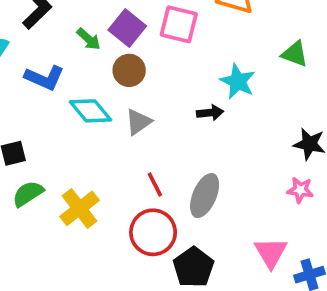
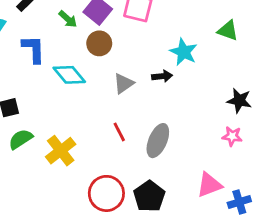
blue L-shape: (44, 78) -> (34, 49), turned -116
gray triangle: (138, 122) -> (124, 83), moved
red circle: (153, 232) -> (106, 193), moved
pink triangle: (271, 253) -> (209, 185), turned 40

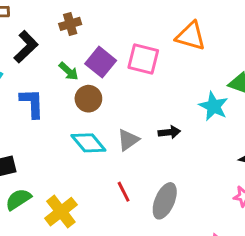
brown circle: (99, 43) -> (88, 99), moved
cyan star: (184, 52) -> (214, 106), moved
cyan diamond: (69, 75) -> (88, 143), moved

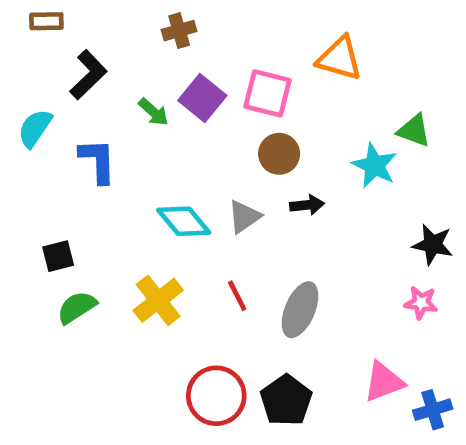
brown cross: (70, 24) -> (179, 31), moved
brown circle: (88, 99) -> (279, 154), moved
yellow cross: (61, 212) -> (158, 300), moved

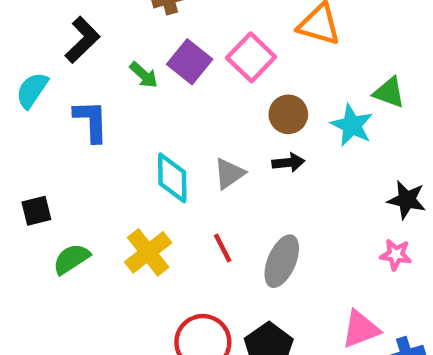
pink square: (267, 93) -> (251, 57), turned 30
brown circle: (279, 154) -> (288, 114), moved
cyan diamond: (184, 221) -> (172, 178), turned 39
black square: (58, 256) -> (36, 211), moved

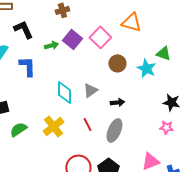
black L-shape: (82, 40) -> (23, 29), turned -70
green arrow: (144, 75) -> (51, 45), turned -56
black arrow: (288, 163) -> (117, 102), moved

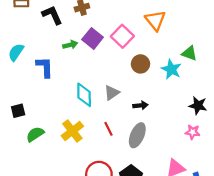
orange triangle: (131, 22) -> (155, 20), turned 35
black L-shape: (23, 29) -> (52, 15), moved

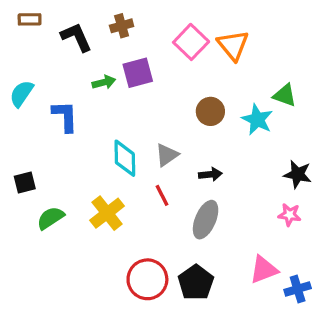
pink square: (122, 36) -> (191, 42), moved
purple square: (93, 38) -> (138, 73), turned 36
red line: (109, 129) -> (162, 195), moved

